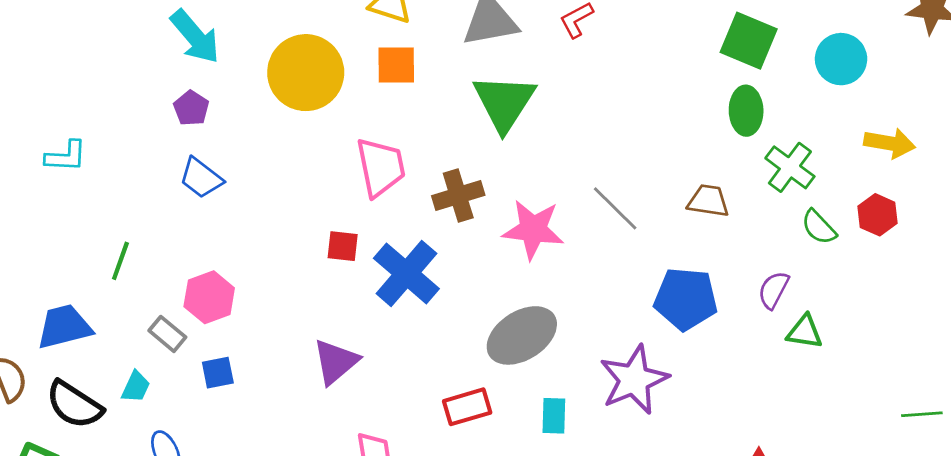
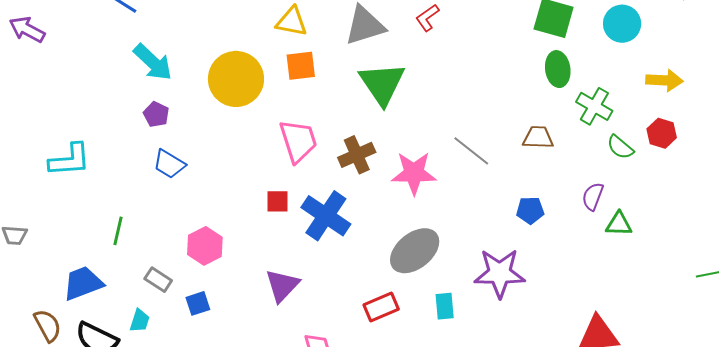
cyan L-shape: (66, 156) -> (70, 160), size x1.4
pink hexagon: (209, 297) -> (205, 246), moved
blue pentagon: (686, 299) -> (530, 210), size x0.6
purple star: (634, 380) -> (500, 273), turned 30

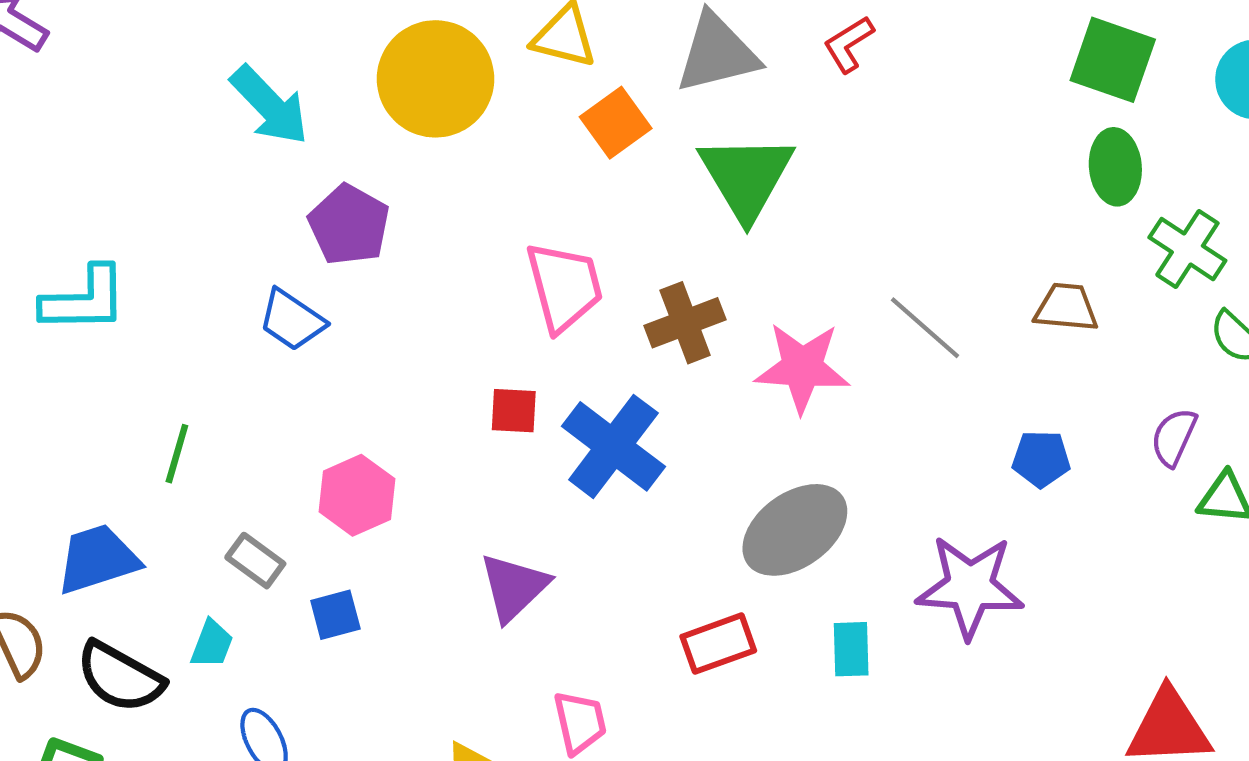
orange square: (301, 66) -> (616, 123), moved, turned -32
yellow circle: (236, 79) -> (435, 79), moved
purple pentagon: (156, 114) -> (349, 225), moved, size x1.5

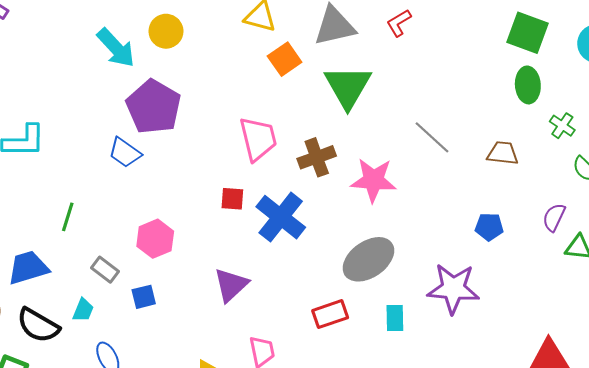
yellow circle: (435, 79) -> (166, 31), moved, size x0.6
purple pentagon: (349, 225) -> (154, 107), size x1.4
green cross: (1187, 249) -> (562, 126), size x0.7
gray line: (925, 328) -> (432, 137), moved

